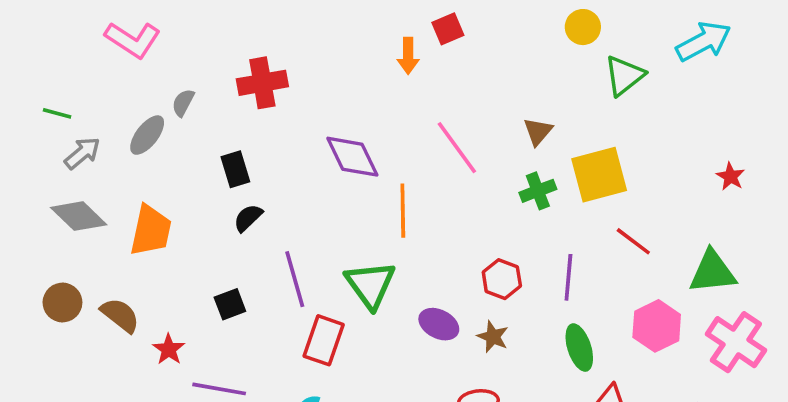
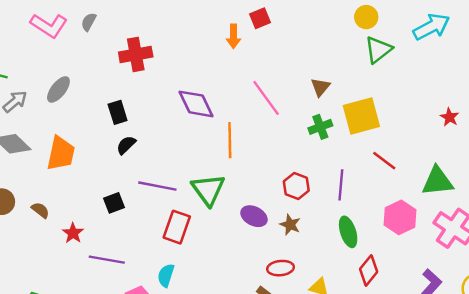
yellow circle: (583, 27) -> (366, 17), moved
gray semicircle: (183, 103) -> (89, 22), moved
purple line: (295, 279) -> (157, 186), turned -63
brown semicircle: (120, 315) -> (40, 210), size x0.7

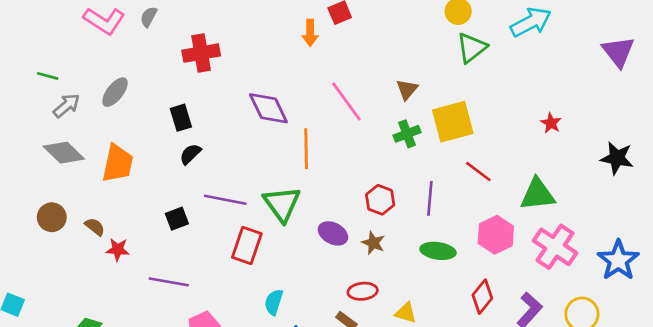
green ellipse: (348, 232) -> (438, 251), turned -64
red star: (73, 233) -> (118, 250), moved, turned -30
red diamond: (369, 270) -> (482, 297), moved
cyan semicircle: (166, 275) -> (274, 302), moved

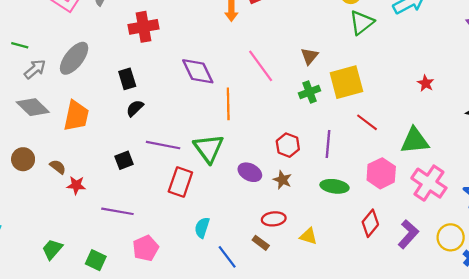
gray ellipse: (115, 92) -> (74, 58), size x1.4

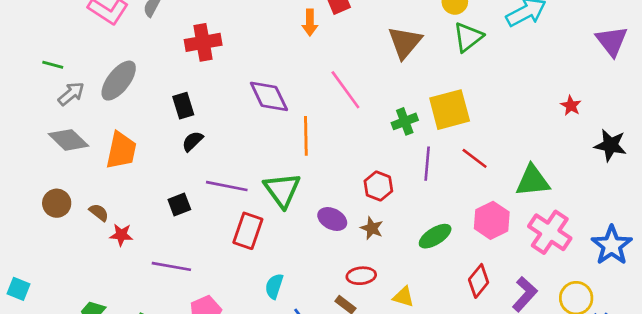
brown triangle: (310, 56) -> (405, 42), moved, size x1.6
red star: (426, 83) -> (571, 106), moved
purple line: (328, 144) -> (427, 164), moved
green ellipse: (334, 186) -> (435, 236), turned -40

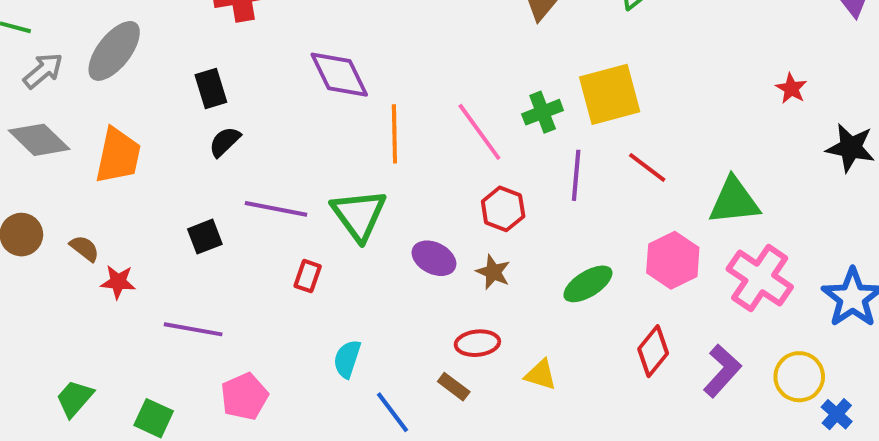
pink line: (345, 90) -> (479, 132), moved
red rectangle: (248, 231) -> (308, 276), size x0.6

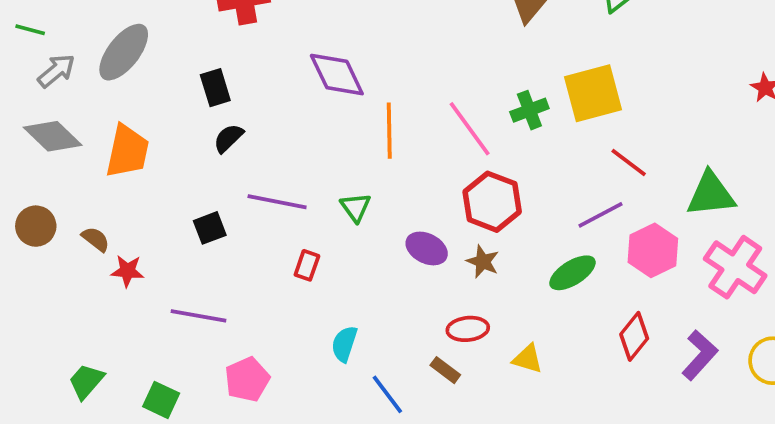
purple line: (576, 175) -> (601, 215), moved, turned 57
red hexagon: (503, 209) -> (492, 202), size x1.4
green triangle: (359, 215) -> (356, 207), size x0.6

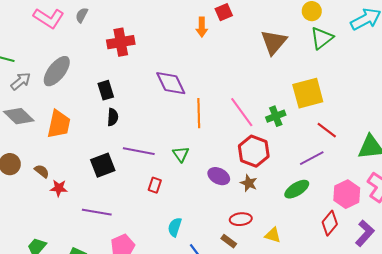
green cross: (529, 110) -> (276, 116), moved
black semicircle: (228, 138) -> (113, 117), turned 138
black square: (210, 228) -> (103, 165), size x1.4
pink hexagon: (653, 250) -> (347, 194), moved

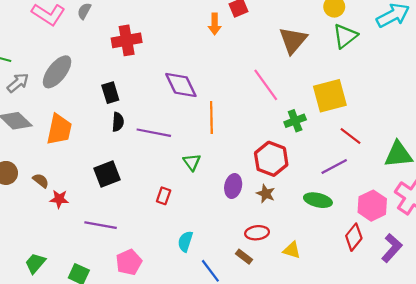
pink line: (242, 112) -> (266, 85), moved
purple line: (139, 151) -> (154, 133), moved
purple ellipse: (219, 176) -> (233, 186), turned 75
green ellipse: (297, 189) -> (318, 200), turned 45

